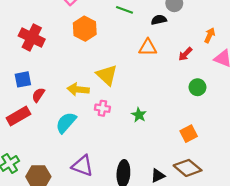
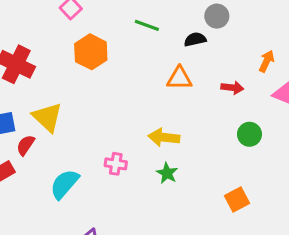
red arrow: (185, 54) -> (232, 88), turned -128
yellow triangle: (107, 75) -> (47, 117), moved
yellow arrow: (78, 89) -> (164, 137), moved

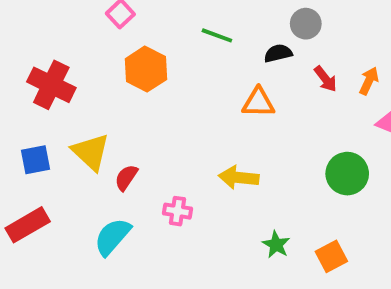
red arrow: (232, 88) -> (325, 79), moved, turned 45
green circle: (249, 134) -> (347, 174), size x1.4
red semicircle: (26, 145) -> (126, 178), moved
green star: (167, 173) -> (276, 245), moved

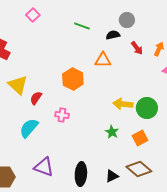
orange hexagon: (146, 69) -> (73, 79), moved
green circle: (347, 174) -> (147, 108), moved
yellow arrow: (239, 178) -> (123, 104), moved

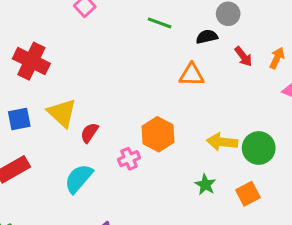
orange hexagon: (73, 79) -> (158, 134), moved
pink cross: (62, 115) -> (129, 159), turned -32

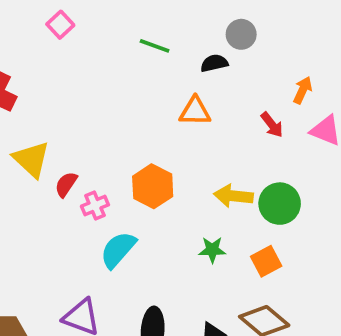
red arrow: (243, 56) -> (272, 125), moved
pink cross: (129, 159) -> (95, 206), moved
cyan semicircle: (79, 178) -> (118, 250), moved
green star: (205, 185) -> (212, 250), turned -30

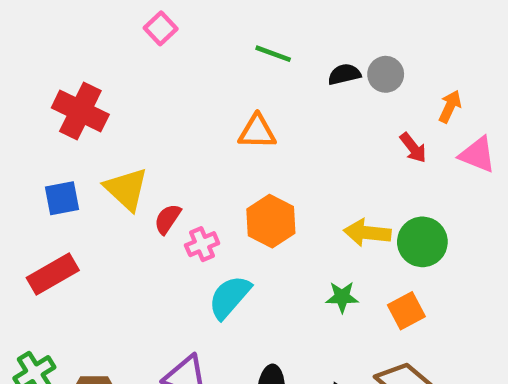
gray circle: (241, 34) -> (386, 74), moved
orange triangle: (195, 111) -> (257, 132), moved

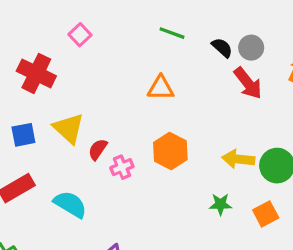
pink square: (161, 28) -> (80, 35), moved
black semicircle: (344, 74) -> (222, 48), turned 55
red arrow: (413, 148) -> (248, 83), moved, size x1.5
cyan semicircle: (230, 297) -> (70, 204), moved, turned 80

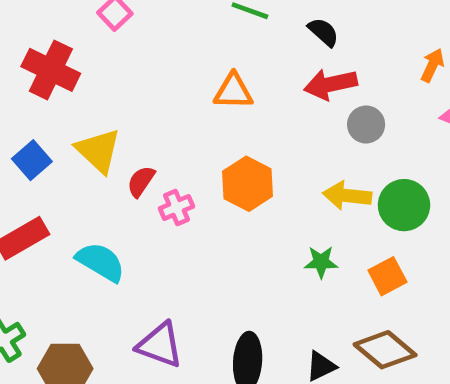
gray circle: (251, 48) -> (366, 124), moved
red arrow: (248, 83) -> (331, 84), moved, turned 116
blue square: (23, 135) -> (32, 160), turned -30

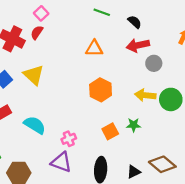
red semicircle: (141, 181) -> (37, 32), moved
pink cross: (176, 207) -> (69, 139), moved
orange square: (387, 276) -> (110, 131), moved

